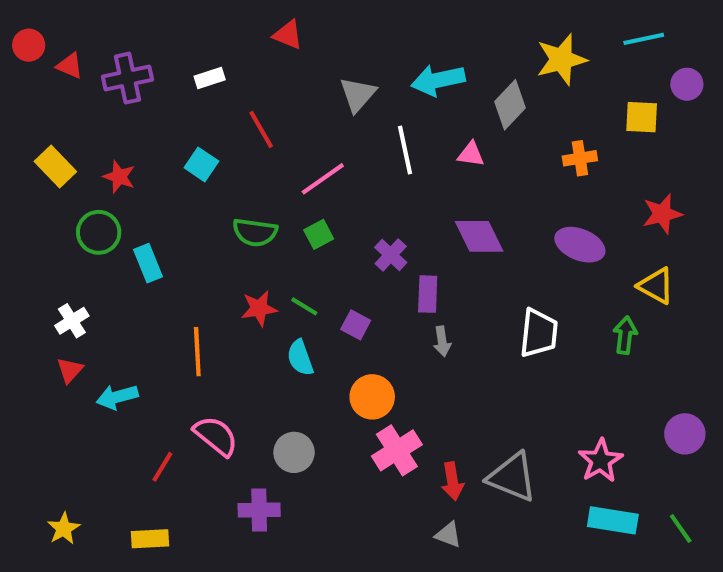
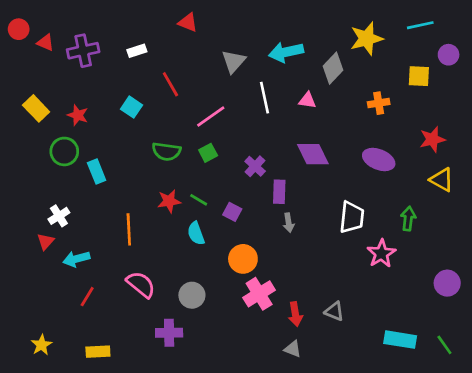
yellow triangle: (656, 286) -> (442, 180), moved
white cross: (72, 321) -> (59, 216), moved
pink star: (601, 461) -> (381, 254), moved
red line: (162, 467) -> (87, 297), moved
gray triangle: (512, 477) -> (334, 311), size x0.6

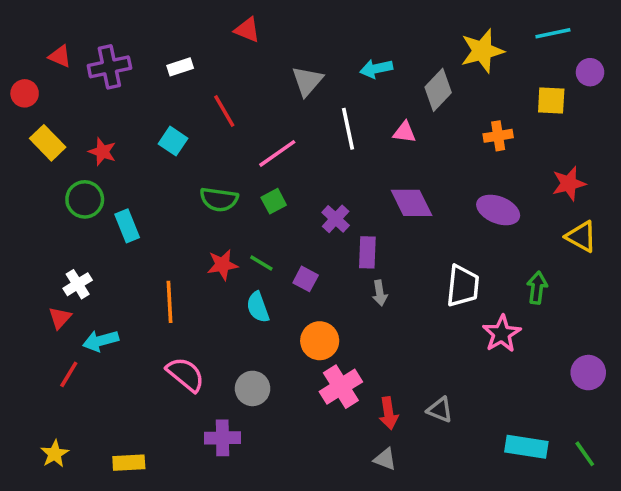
red circle: (19, 29) -> (25, 93), moved
cyan arrow: (286, 52) -> (376, 69), size x0.7
red line: (87, 297) -> (69, 374), moved

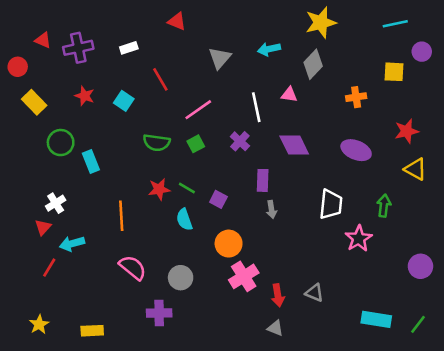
yellow star: (482, 51) -> (321, 23), moved
white line: (348, 129) -> (256, 107), moved
red star: (102, 152) -> (85, 96), moved
purple cross: (336, 219) -> (240, 141), moved
green line: (585, 454) -> (418, 324), turned 72

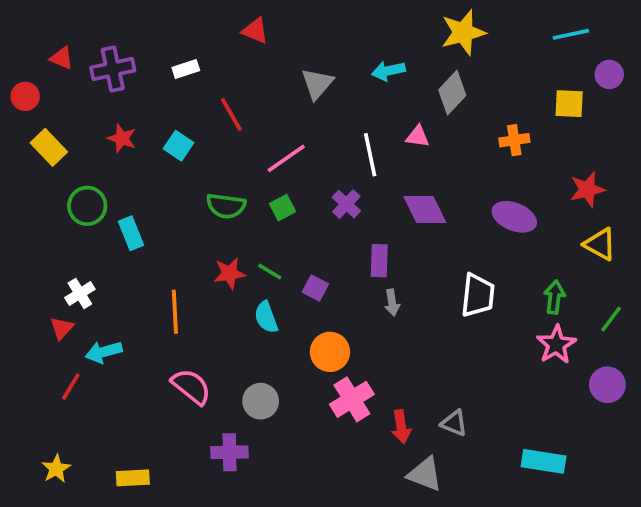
pink star: (359, 239) -> (556, 345), moved
green line: (418, 324) -> (611, 319), moved
gray triangle: (275, 328) -> (425, 474), moved, size x1.5

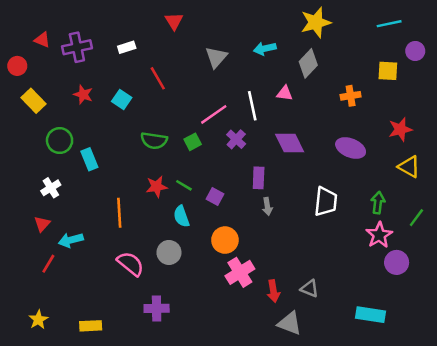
red triangle: (255, 31) -> (174, 21), turned 36
pink line: (286, 158) -> (214, 114), moved
white cross: (80, 293) -> (51, 188), moved
purple circle: (607, 385) -> (397, 262), moved
gray circle: (261, 401) -> (169, 252), moved

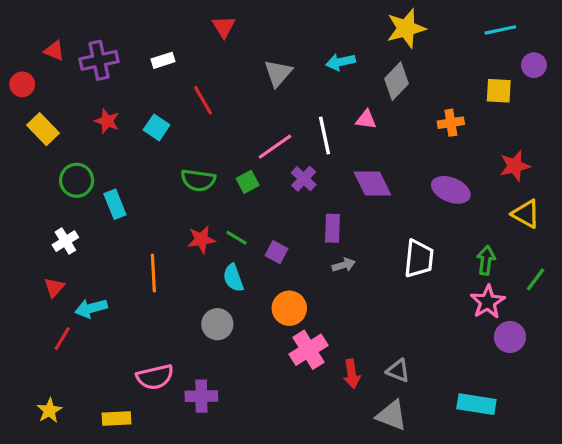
gray arrow: (267, 206) -> (344, 265), turned -98
pink semicircle: (130, 264) -> (155, 377), moved, turned 128
gray triangle: (290, 323) -> (392, 415), moved

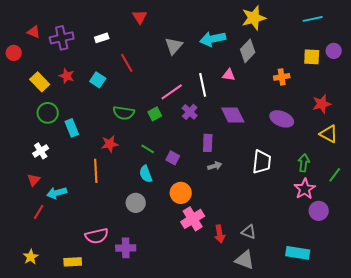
cyan arrow: (340, 62) -> (213, 39), size x1.4
purple circle: (534, 65) -> (334, 51), moved
yellow rectangle: (43, 129) -> (40, 82), moved
red star: (201, 239) -> (110, 144), moved

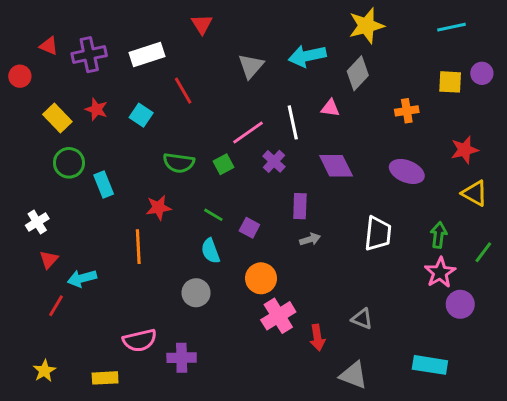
white rectangle: (102, 38) -> (147, 55), size x1.6
white cross: (41, 151) -> (37, 222), moved
gray triangle: (249, 232) -> (362, 319), moved

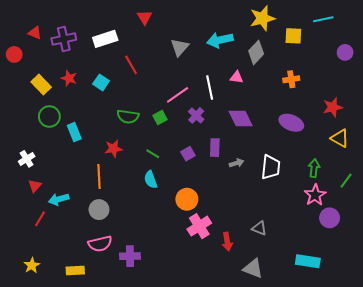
yellow square: (450, 82) -> (293, 36), moved
purple square: (249, 228) -> (188, 154), moved, turned 32
gray arrow: (310, 239) -> (236, 163), moved
gray circle: (196, 293) -> (99, 210), moved

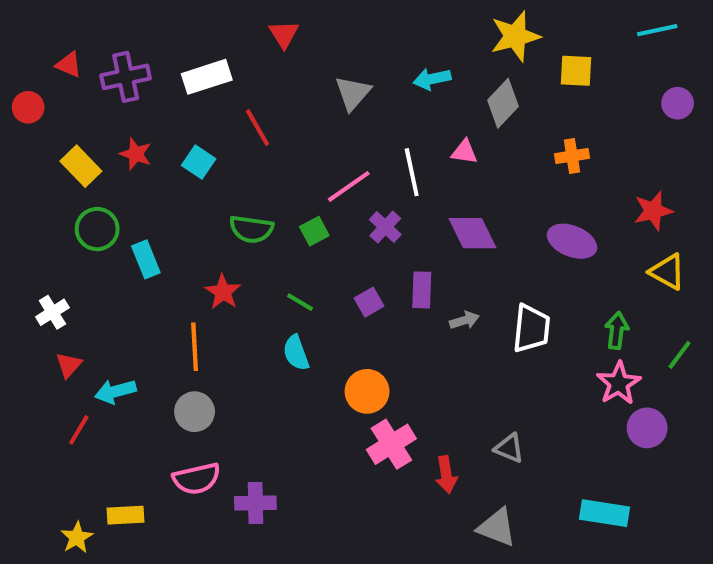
cyan line: (323, 19) -> (657, 30), moved
cyan arrow: (220, 40) -> (432, 79), size x0.7
red star: (113, 149) -> (223, 292), turned -30
yellow star: (32, 265) -> (77, 538), moved
yellow rectangle: (75, 271) -> (126, 515), moved

